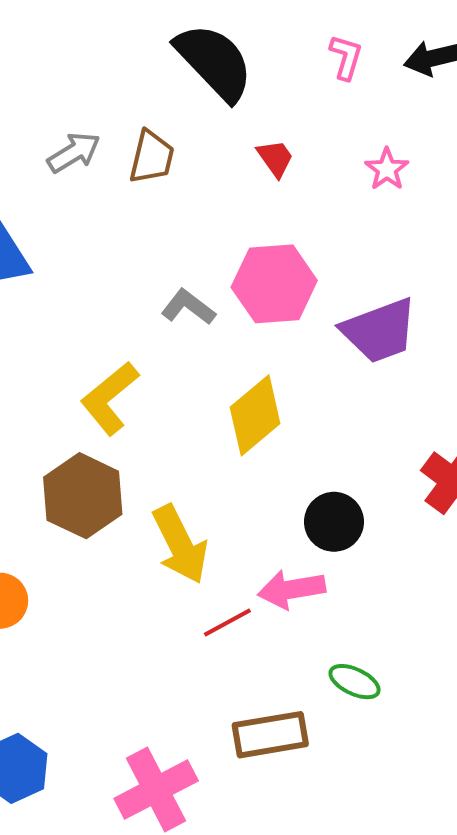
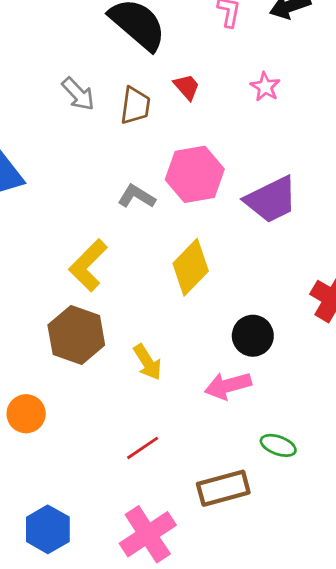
gray arrow: (74, 152) -> (78, 94), moved, turned 84
brown trapezoid: (152, 157) -> (135, 106), moved
yellow arrow: (180, 544) -> (147, 362), size x0.7
red line: (227, 623) -> (143, 448), moved

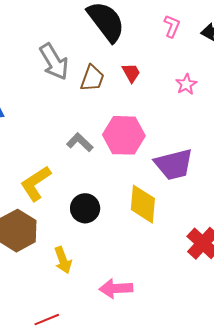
gray arrow: (78, 94) -> (54, 62), size x1.4
yellow diamond: (191, 267) -> (143, 204), moved, turned -51
black circle: (253, 336) -> (85, 208), moved

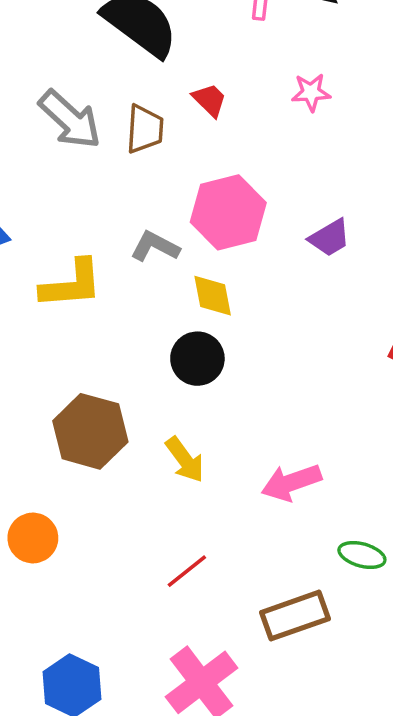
pink star: (186, 84) -> (311, 92), turned -30
purple trapezoid: (174, 164) -> (330, 238), size x0.6
yellow L-shape: (36, 183) -> (71, 284), moved, turned -135
yellow diamond: (143, 204) -> (213, 296), moved, size x0.7

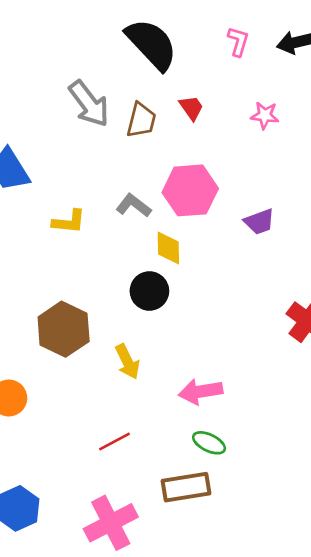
yellow L-shape: (71, 284) -> (69, 222), size x0.7
green ellipse: (362, 555) -> (209, 443), moved

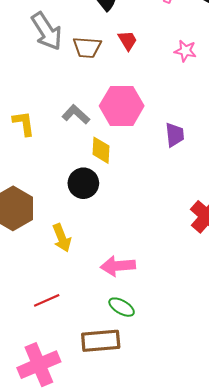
brown trapezoid: (141, 120) -> (87, 47), turned 76
yellow L-shape: (69, 222) -> (24, 123), turned -108
purple trapezoid: (259, 222) -> (175, 135), turned -80

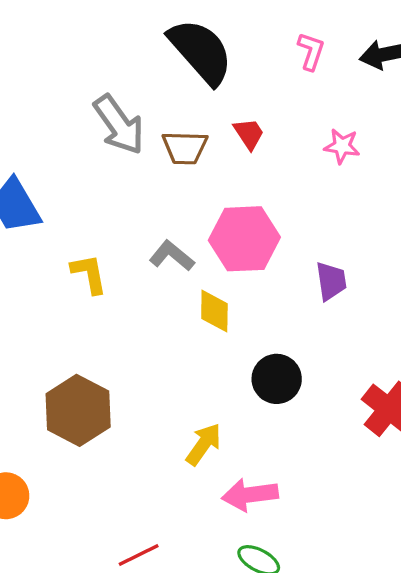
black circle: (83, 183) -> (277, 379), moved
yellow arrow: (62, 238) -> (204, 444), moved, turned -120

